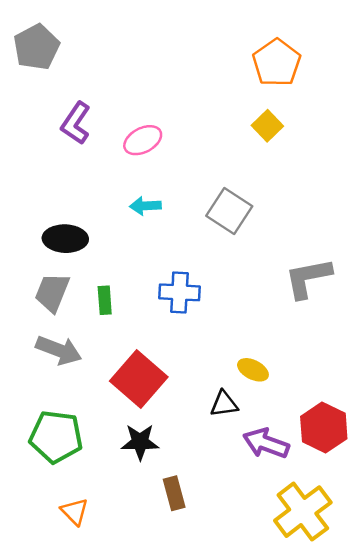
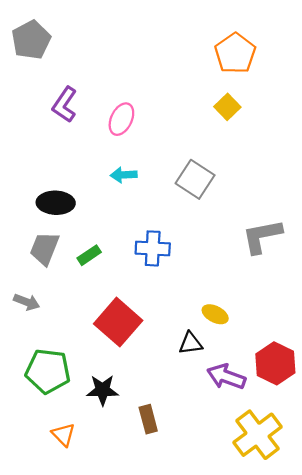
pink ellipse: (143, 140) -> (121, 119), turned -36
green rectangle: (105, 300) -> (89, 255), turned 60
gray arrow: (59, 350) -> (27, 302), moved, size x0.7
black star: (140, 442) -> (102, 390), moved

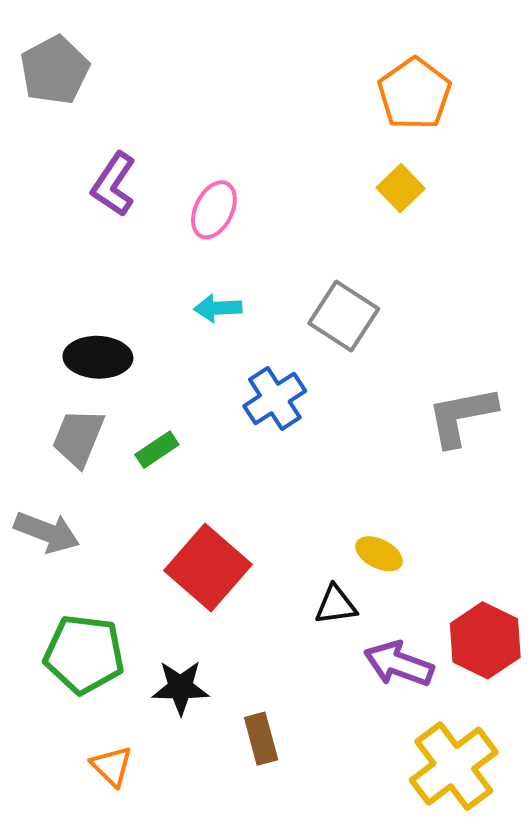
blue cross: (153, 248) -> (275, 399), moved, turned -36
gray arrow: (27, 302) -> (47, 532), size x1.4

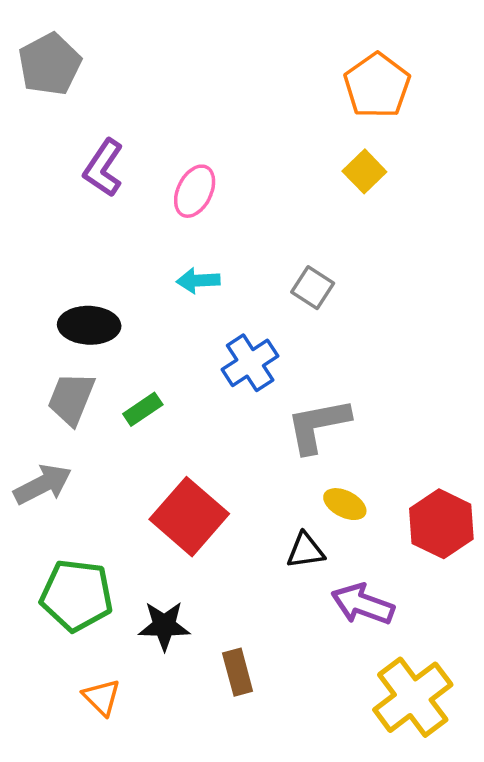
gray square: (344, 316) -> (313, 288), size x0.7
gray L-shape: (462, 416) -> (318, 425), moved
gray arrow: (47, 532) -> (43, 484), turned -48
red hexagon: (485, 640) -> (441, 524), moved

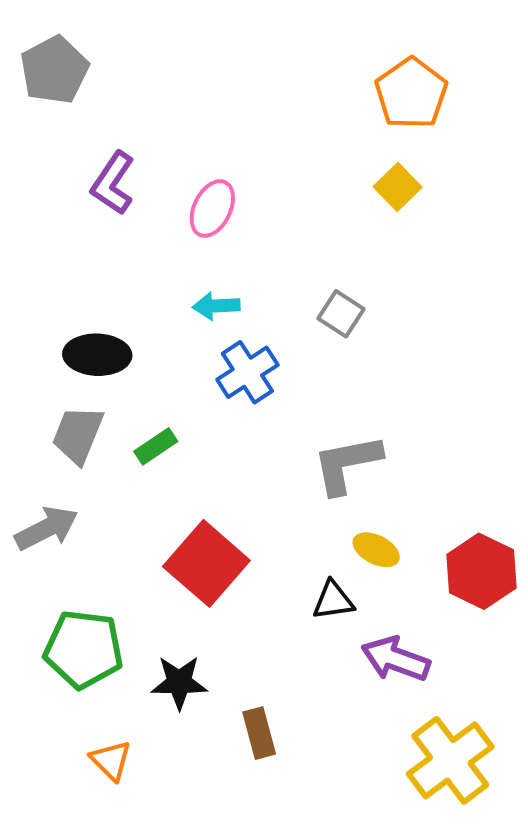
blue cross: (250, 363) -> (247, 372), moved

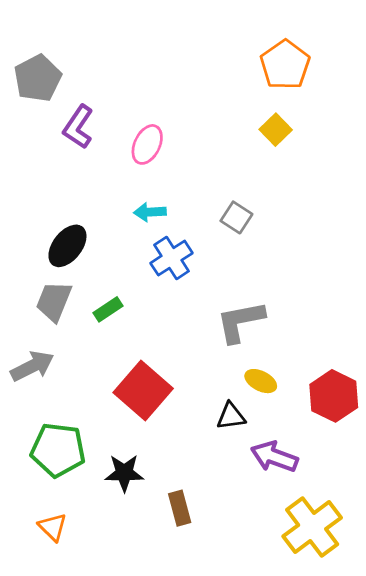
gray pentagon: (54, 70) -> (38, 78), moved
black ellipse: (97, 355) -> (67, 246), turned -54
orange triangle: (111, 760) -> (53, 527), moved

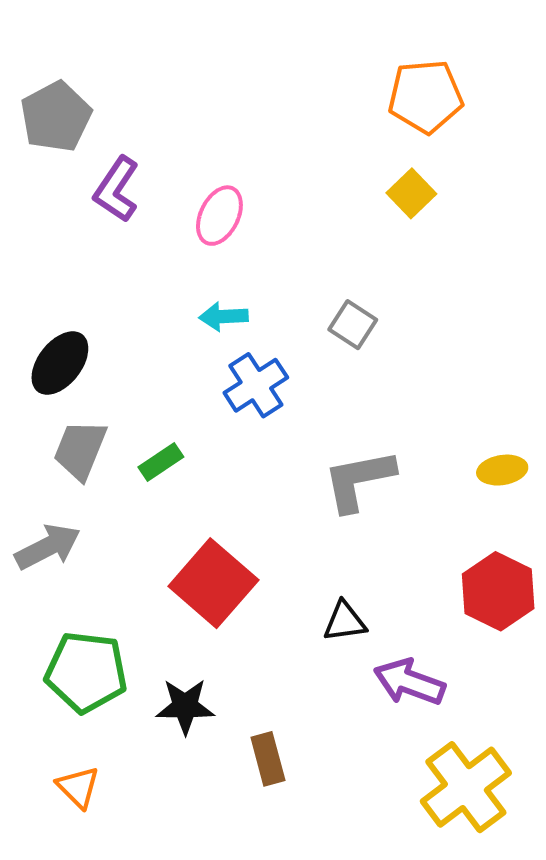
orange pentagon: (285, 65) -> (425, 96), turned 30
black ellipse: (67, 246) -> (60, 363), moved
yellow ellipse: (261, 381) -> (502, 470), moved, turned -36

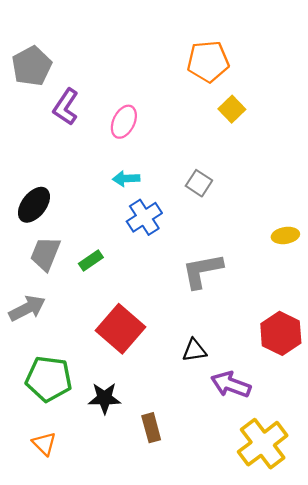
orange pentagon: (425, 96) -> (208, 61), moved
yellow ellipse: (502, 470) -> (285, 235), moved

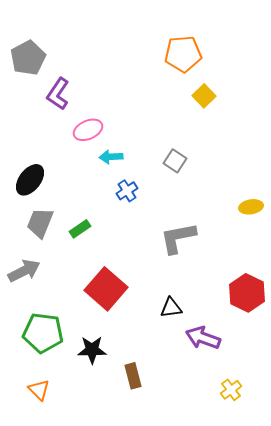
pink ellipse: (124, 122) -> (88, 130), moved, turned 40
blue cross: (144, 217) -> (127, 191), size x0.7
yellow cross: (263, 444) -> (231, 390), size x0.5

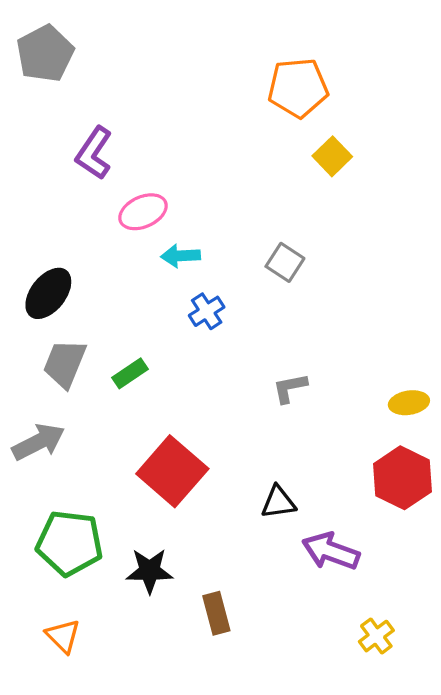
gray pentagon: (28, 58) -> (45, 53), moved
yellow ellipse: (251, 207) -> (409, 403), moved
gray L-shape: (178, 238) -> (290, 388), size x0.6

